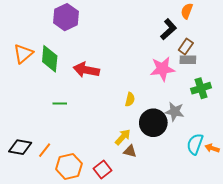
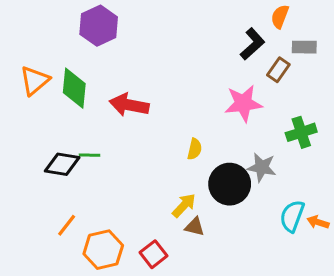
gray rectangle: (188, 60) -> (304, 47), moved
black diamond: (20, 147) -> (62, 164), moved

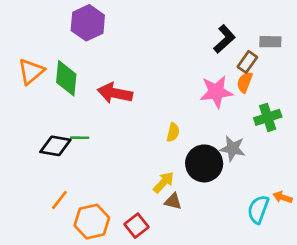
orange semicircle: (280, 17) -> (245, 82), moved
cyan semicircle: (292, 216) -> (258, 209), moved

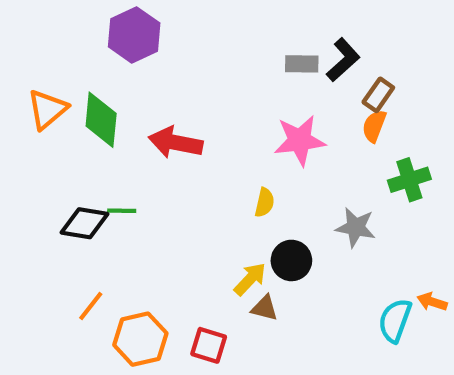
gray rectangle: (270, 42) -> (302, 64), moved
pink star: (216, 92) -> (300, 140), moved
black circle: (204, 163) -> (291, 260), moved, size x0.7
red square: (137, 226) -> (209, 345), turned -35

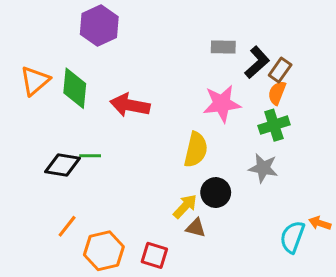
black L-shape: (343, 60) -> (257, 62), moved
green cross: (409, 180) -> (274, 125), moved
yellow semicircle: (265, 203) -> (196, 150), size x1.6

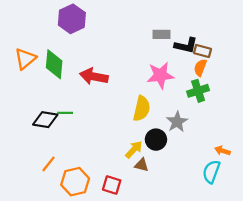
black L-shape: (257, 62) -> (186, 45), turned 55
brown rectangle: (280, 70) -> (202, 51), turned 70
gray star: (263, 168) -> (177, 122), moved, turned 30
orange arrow: (320, 223) -> (222, 151), moved

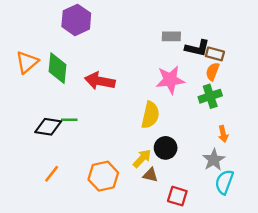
gray star: (177, 122) -> (214, 160), moved
orange arrow: (222, 151) -> (223, 134), moved, turned -120
orange hexagon: (75, 182) -> (103, 176), moved
red square: (112, 185) -> (177, 196), moved

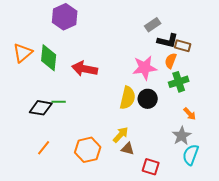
gray rectangle: (171, 36) -> (153, 25), moved, turned -35
orange semicircle: (213, 72) -> (171, 61), moved
orange arrow: (223, 134) -> (190, 114), turned -32
black circle: (166, 148) -> (148, 99), moved

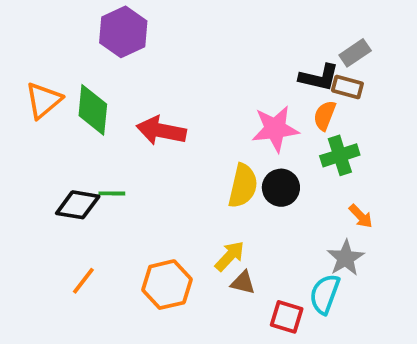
gray rectangle: (153, 25) -> (355, 53), moved
cyan semicircle: (191, 155) -> (325, 294), moved

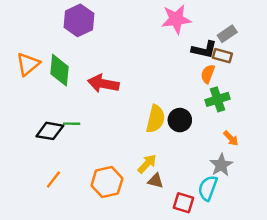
pink star: (275, 129) -> (176, 19), moved

